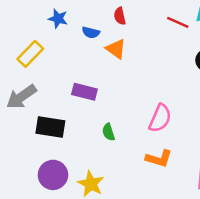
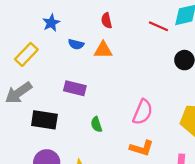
blue star: (58, 19) -> (51, 23), turned 30
blue semicircle: (91, 32) -> (76, 44), moved
orange triangle: (116, 49) -> (103, 50), turned -36

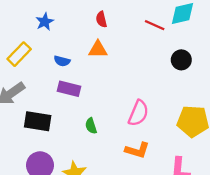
blue semicircle: (76, 44) -> (62, 61), moved

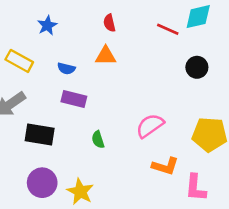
yellow rectangle: (19, 54) -> (19, 61), turned 75
pink semicircle: (138, 113) -> (150, 126), turned -148
orange L-shape: (137, 150) -> (165, 166), moved

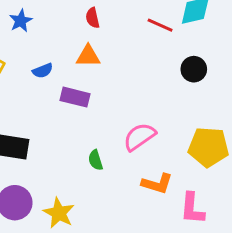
blue semicircle: (66, 69) -> (43, 71), turned -36
purple rectangle: (74, 99) -> (75, 97), moved
green semicircle: (98, 140) -> (96, 160), moved

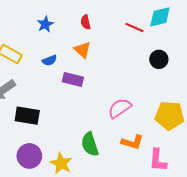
blue star: (21, 21) -> (45, 24), moved
orange triangle: (88, 56) -> (82, 50), turned 42
green semicircle: (96, 160) -> (90, 144), moved, size x1.6

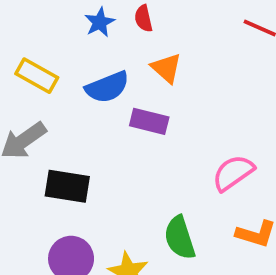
red semicircle: (86, 22) -> (144, 18), moved
blue semicircle: (50, 60) -> (107, 87), size x1.6

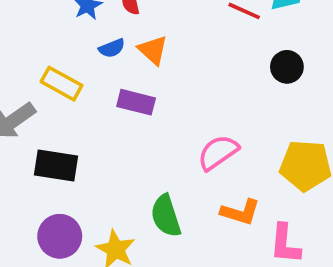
yellow rectangle: (37, 76) -> (62, 84), moved
blue semicircle: (107, 87) -> (112, 48), moved, size x0.6

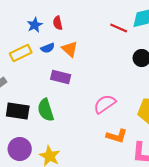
yellow rectangle: (62, 84) -> (21, 53), moved, turned -55
green semicircle: (166, 216) -> (46, 110), moved

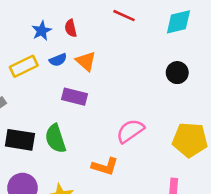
red line: (119, 28) -> (124, 16), moved
orange L-shape: (117, 136) -> (105, 166), moved

